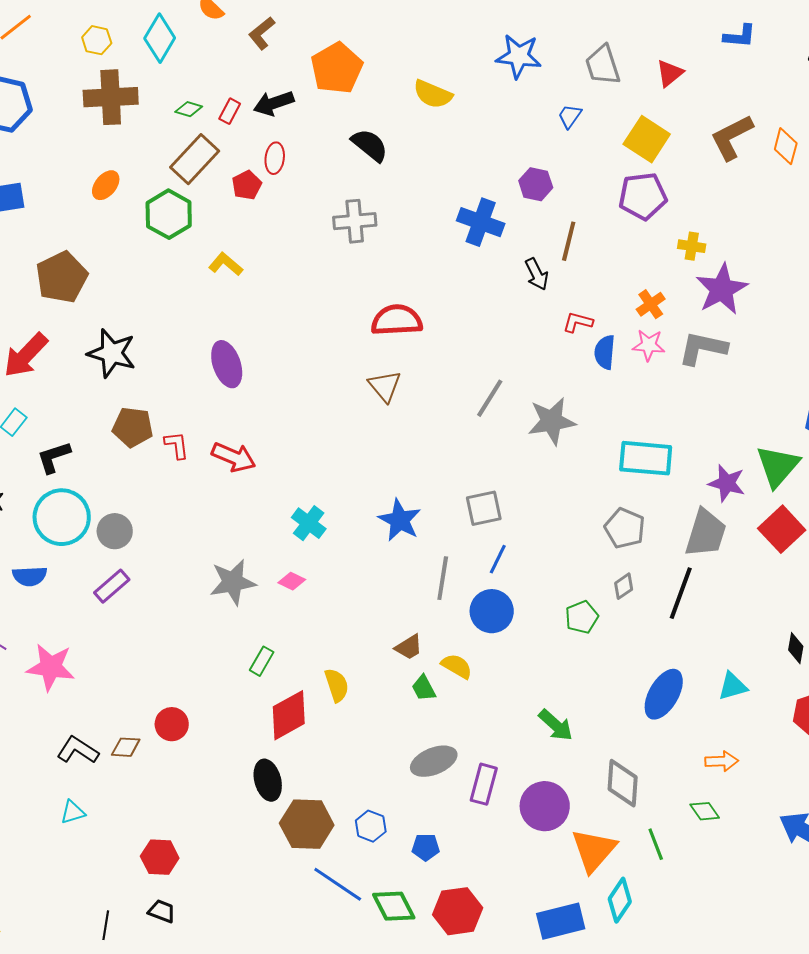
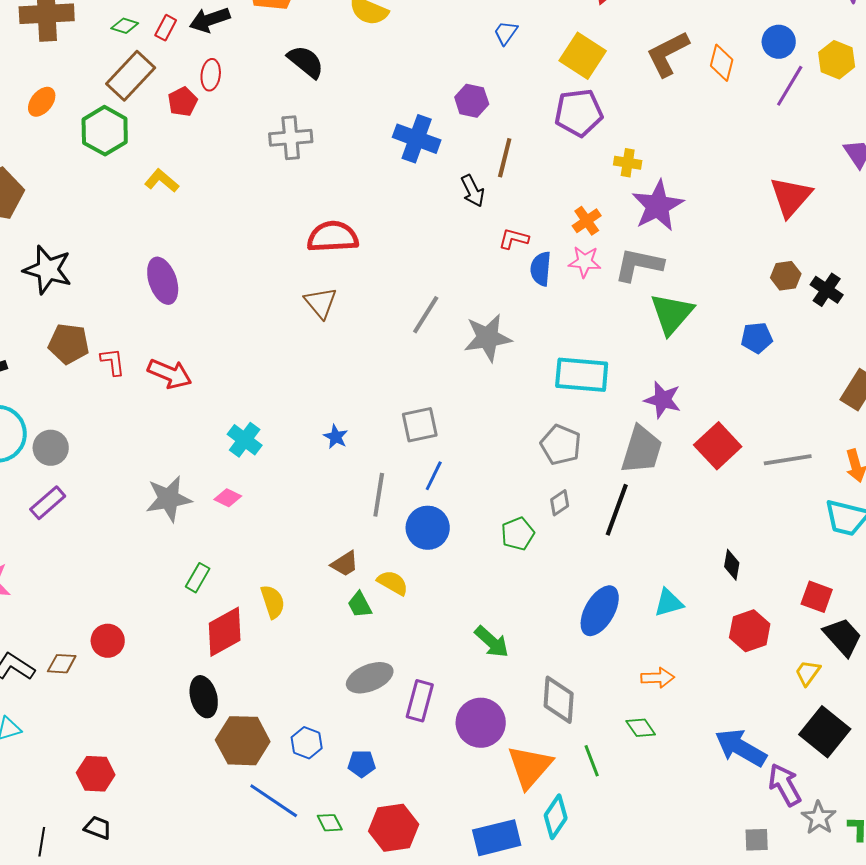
green triangle: (778, 466) -> (672, 314), moved
blue star: (400, 520) -> (336, 437), size x0.6
green diamond: (394, 906) -> (330, 823), size x0.6

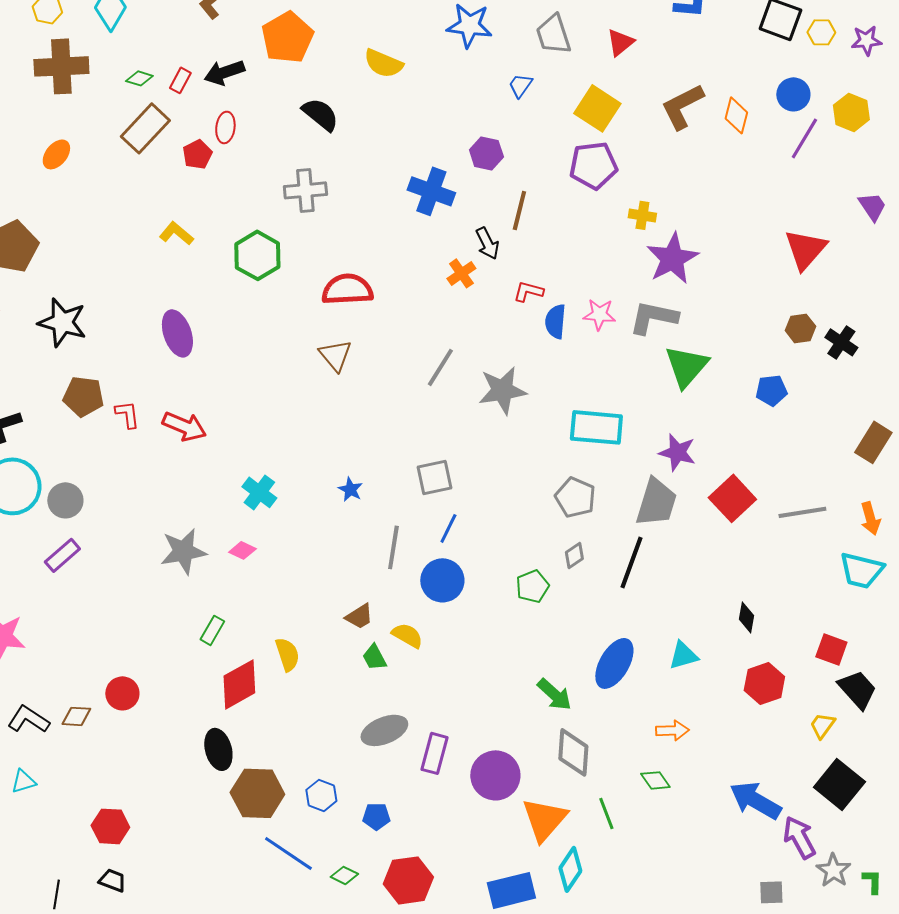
green hexagon: (105, 131) -> (257, 255), moved
orange cross: (587, 221) -> (461, 273), moved
green arrow: (492, 642) -> (554, 694), moved
green diamond: (330, 823) -> (344, 875), turned -36

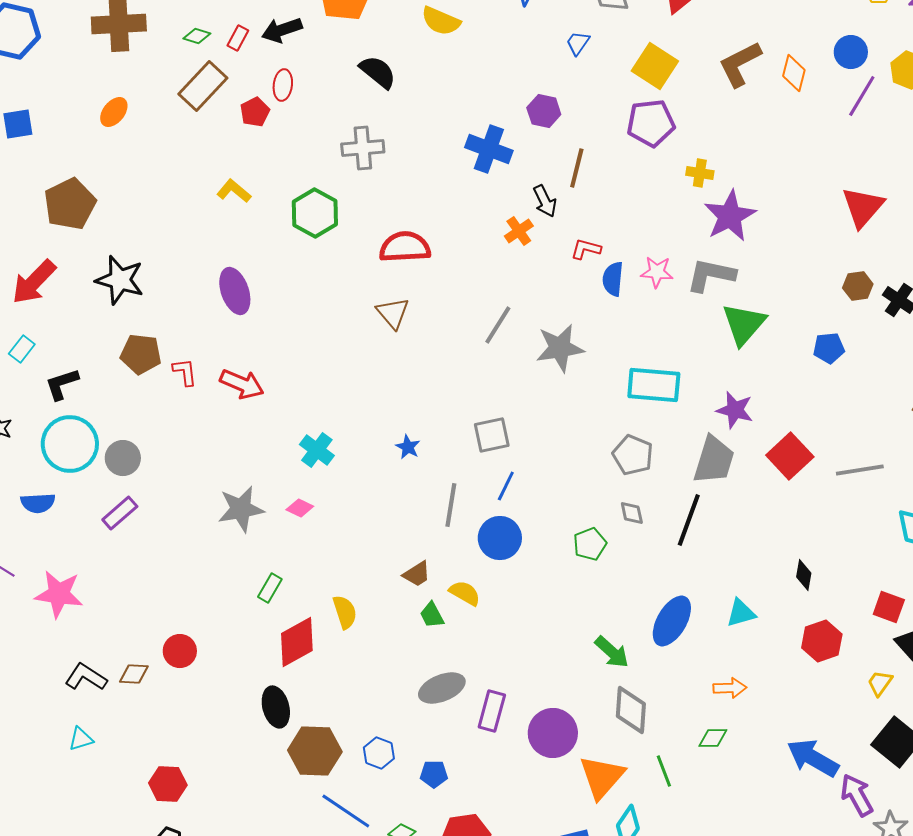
gray diamond: (574, 555) -> (632, 513), turned -68
green diamond: (655, 780) -> (713, 738), turned -56

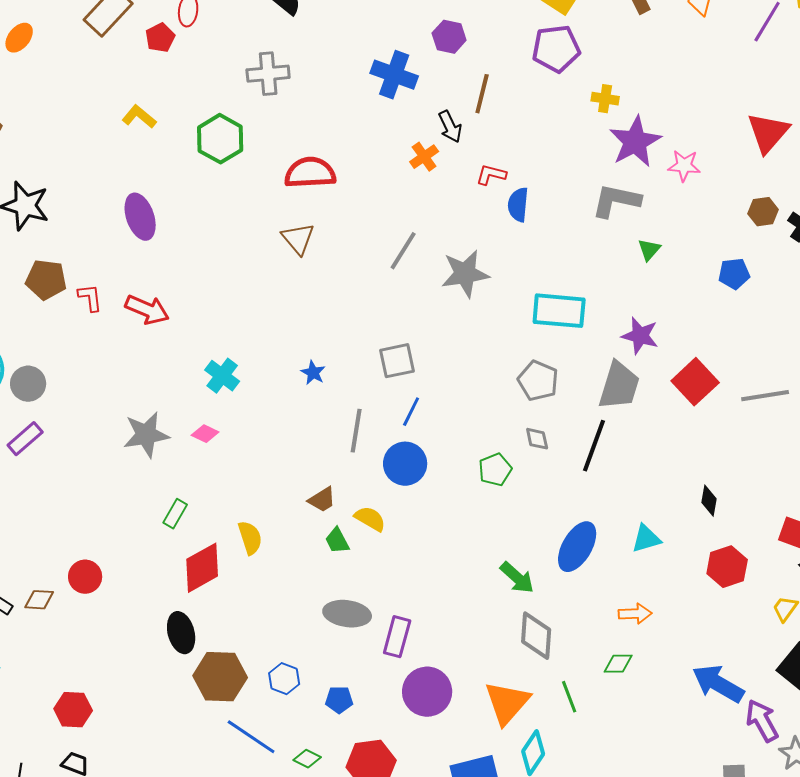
pink star: (657, 272) -> (684, 166), moved
green triangle: (744, 324) -> (649, 250), size x0.5
gray ellipse: (442, 688) -> (347, 614), turned 30
purple circle: (553, 733) -> (427, 692), moved

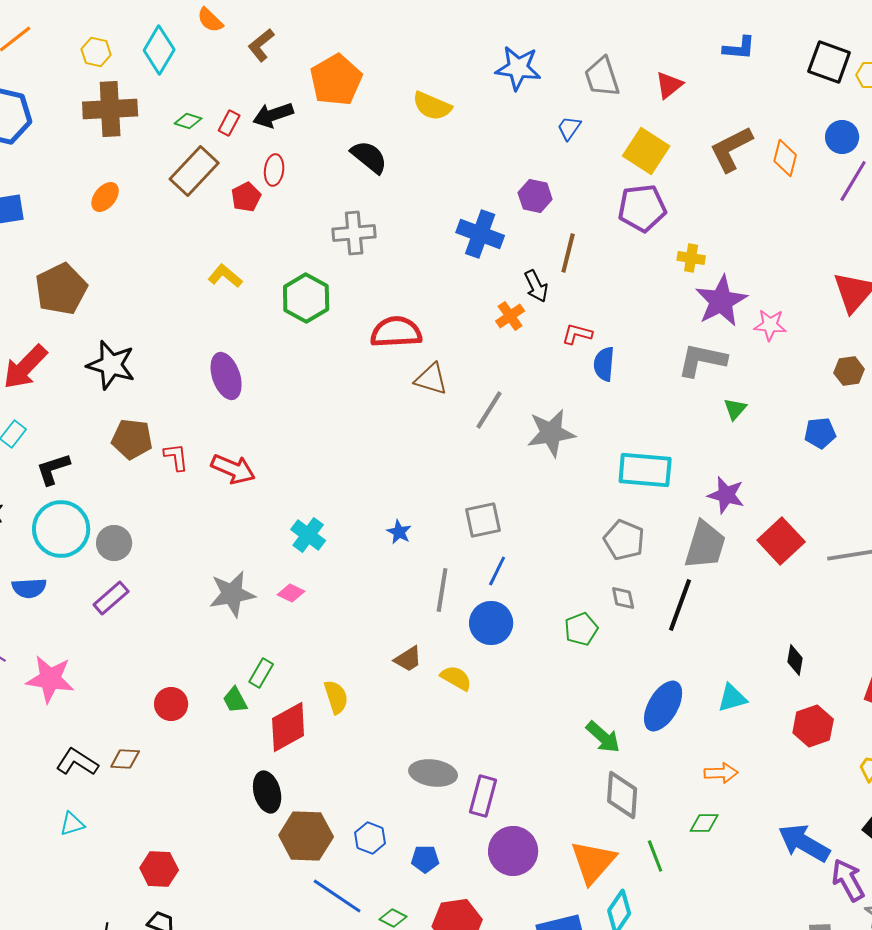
brown triangle: (298, 239) -> (431, 379), moved, turned -33
green trapezoid: (337, 541) -> (235, 700), moved
red circle: (85, 577) -> (171, 704), moved

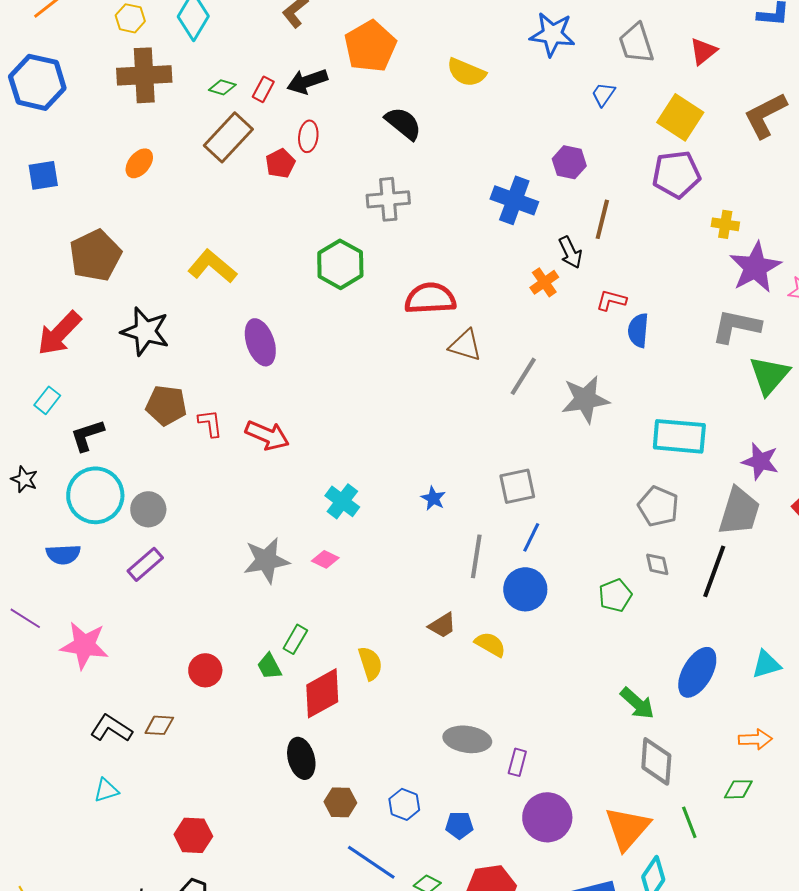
yellow L-shape: (225, 276) -> (212, 266), moved, size x1.4
green triangle: (735, 409) -> (769, 375), size x1.8
purple rectangle: (483, 796) -> (517, 762), size x0.7
brown hexagon: (306, 836) -> (340, 802), size x0.6

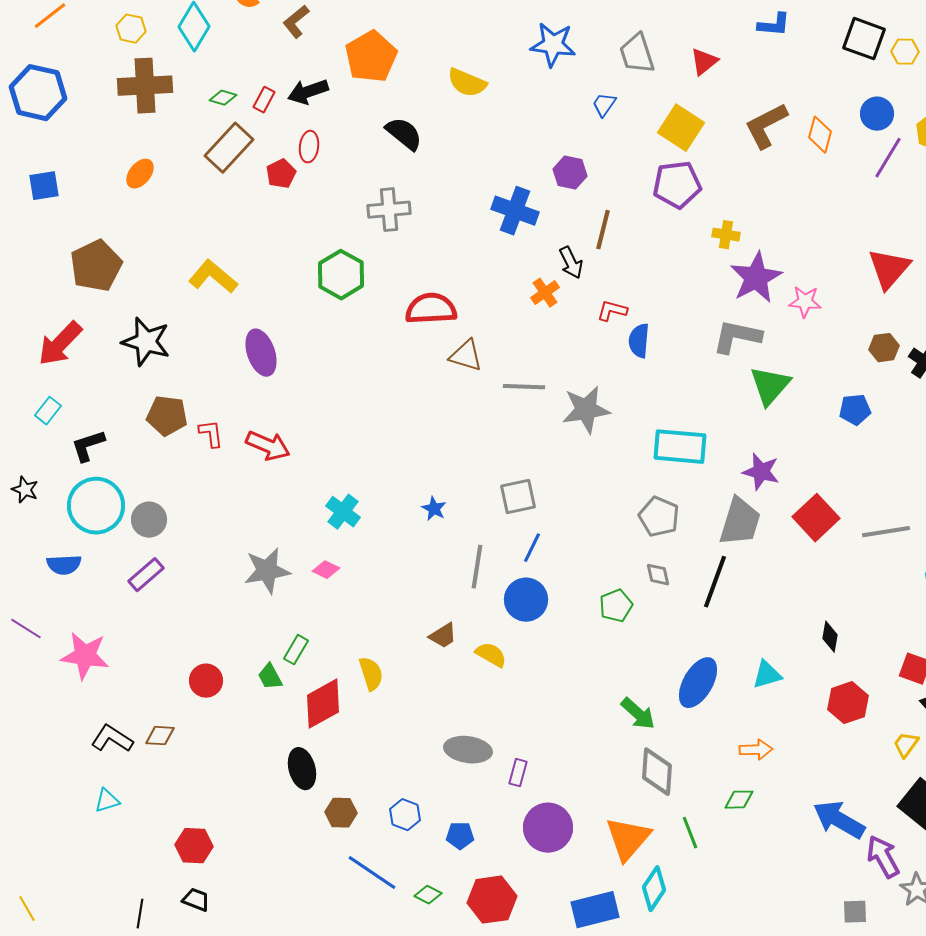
gray line: (523, 376) -> (524, 387), turned 60

